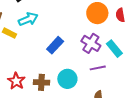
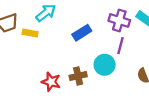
blue rectangle: (55, 45) -> (82, 33), turned 30
purple line: (98, 68) -> (120, 46), moved, turned -49

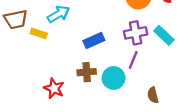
purple cross: (119, 20) -> (136, 33), turned -35
brown cross: (78, 76) -> (87, 72), moved

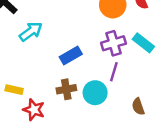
yellow rectangle: (39, 33) -> (14, 90), moved

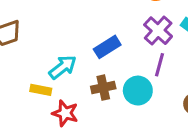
cyan arrow: (31, 32) -> (63, 67), moved
purple cross: (114, 43) -> (158, 31), turned -30

